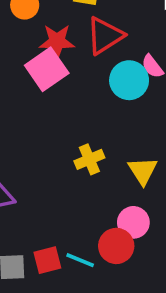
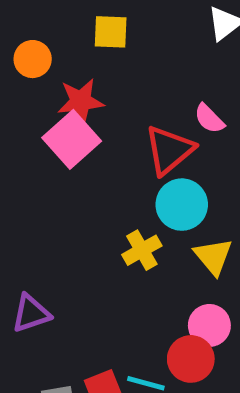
red triangle: (105, 36) -> (169, 150), moved
cyan circle: (129, 80) -> (182, 205), moved

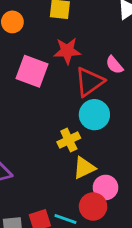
red star: (81, 101) -> (67, 51), moved
pink square: (72, 139) -> (32, 71), turned -32
yellow triangle: (213, 256) -> (84, 168), moved, turned 40

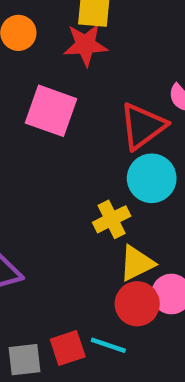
red star: (67, 51) -> (85, 45), moved
red circle: (93, 207) -> (137, 304), moved

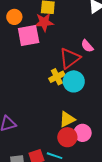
pink square: (51, 111) -> (29, 36), moved, turned -30
yellow cross: (112, 219) -> (57, 77), moved

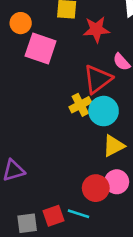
red star: (44, 22) -> (96, 29), moved
pink square: (29, 36) -> (41, 48), turned 30
yellow triangle: (67, 119) -> (114, 146), moved

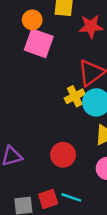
orange circle: (21, 23) -> (32, 20), moved
red circle: (96, 188) -> (63, 155), moved

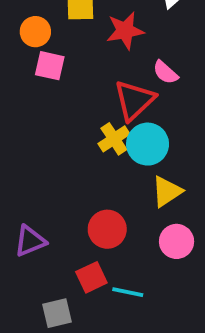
pink square: (39, 43) -> (50, 66), size x0.7
red square: (48, 199) -> (91, 277), moved

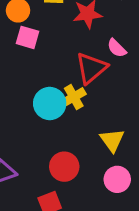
cyan circle: (148, 144) -> (50, 103), moved
yellow triangle: (167, 191) -> (112, 140), turned -36

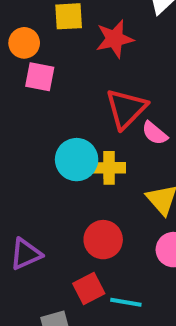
pink semicircle: (117, 48) -> (155, 133), moved
yellow cross: (74, 97) -> (109, 168), moved, turned 35

